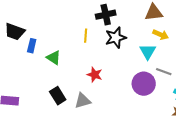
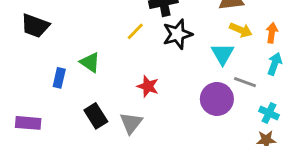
yellow line: (86, 36) -> (135, 31), turned 40
blue rectangle: (32, 46) -> (59, 78), moved
gray triangle: (83, 101) -> (131, 123), turned -36

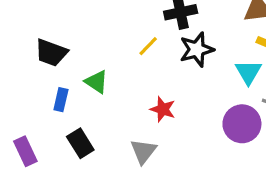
black trapezoid: (35, 26) -> (51, 53), moved
black rectangle: (96, 116) -> (80, 143), moved
purple rectangle: (28, 123) -> (25, 151), turned 60

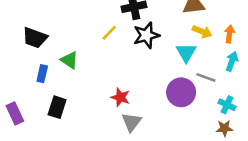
red star: (163, 109) -> (120, 97), moved
black rectangle: (80, 143) -> (57, 107), turned 50
gray triangle: (143, 151) -> (131, 122), moved

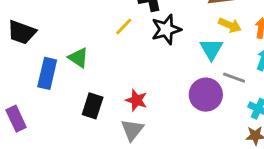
black trapezoid: (35, 38) -> (22, 32), moved
blue rectangle: (42, 74) -> (47, 73), size x1.5
black rectangle: (57, 107) -> (93, 106), moved
gray triangle: (131, 122) -> (132, 130), moved

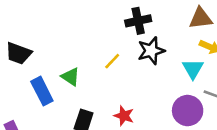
yellow line: (124, 27) -> (112, 61), moved
blue rectangle: (47, 73) -> (42, 91), turned -40

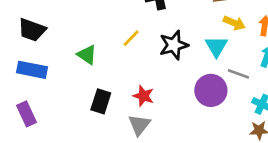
black star: (151, 51) -> (174, 45), moved
blue rectangle: (42, 91) -> (32, 70), moved, turned -52

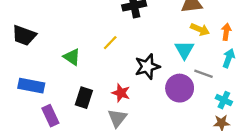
black star: (174, 45) -> (147, 67), moved
blue rectangle: (32, 70) -> (31, 86), moved
purple rectangle: (26, 114) -> (50, 116), moved

